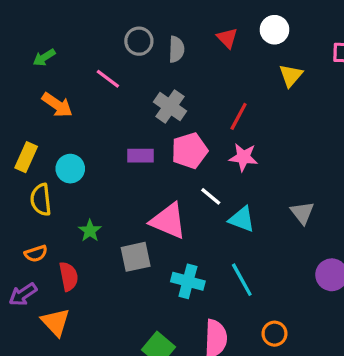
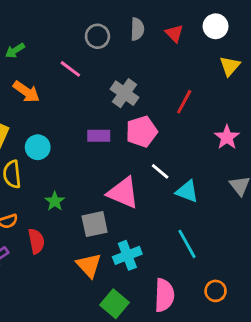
gray semicircle: (176, 49) -> (137, 29), moved
pink star: (243, 157) -> (227, 137), moved, turned 30
cyan cross: (188, 281) -> (127, 255), moved, turned -36
orange triangle: (56, 322) -> (89, 265), moved

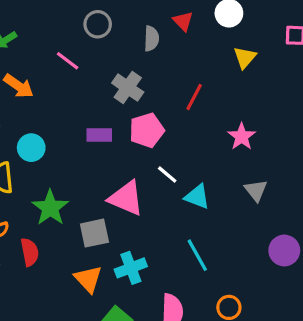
gray semicircle: (137, 29) -> (151, 39), moved
green star: (55, 201) -> (50, 208), size x1.6

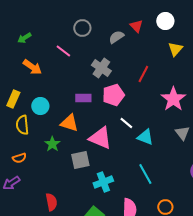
gray semicircle: (151, 39) -> (116, 37), turned -126
pink star: (242, 137) -> (173, 99), size x1.4
green star: (50, 208) -> (52, 144), size x0.7
red semicircle: (30, 252) -> (51, 202), moved
orange triangle: (88, 279) -> (69, 123), moved, turned -30

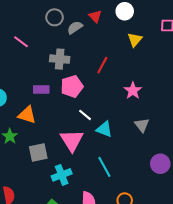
gray circle: (82, 28) -> (55, 17), moved
gray cross: (101, 68) -> (60, 59), turned -30
pink star: (173, 99) -> (133, 91), size x0.7
pink triangle: (100, 138) -> (72, 140), moved, turned 35

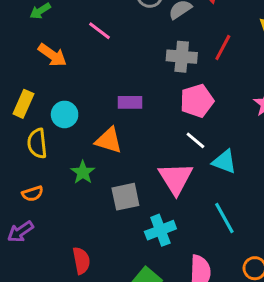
gray cross: (60, 59) -> (182, 57), moved
red line: (102, 65) -> (223, 48), moved
pink pentagon: (72, 86) -> (197, 101), moved

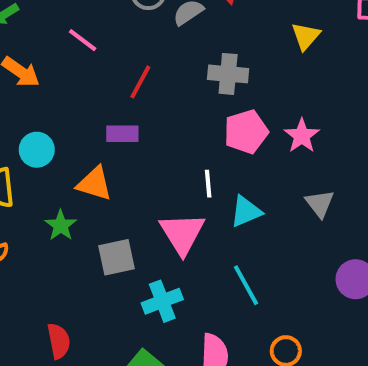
red line: (223, 48) -> (140, 82), moved
gray cross: (182, 57) -> (228, 74), moved
pink pentagon: (197, 101) -> (246, 132), moved
white line: (195, 140) -> (208, 184), turned 45
cyan triangle: (224, 162) -> (246, 211), turned -44

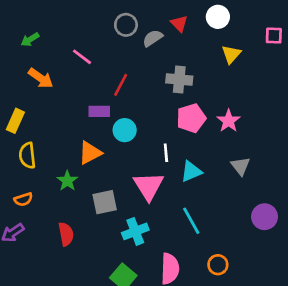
purple rectangle: (122, 134) -> (99, 111), moved
cyan circle: (37, 150) -> (125, 130), moved
orange triangle: (95, 184) -> (90, 153), turned -45
red semicircle: (59, 341) -> (66, 234), moved

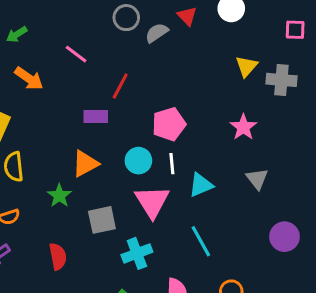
yellow triangle: (231, 54) -> (246, 66), moved
gray cross: (179, 79) -> (281, 80), moved
pink pentagon: (191, 118) -> (169, 124), moved
cyan circle: (125, 130) -> (138, 161), moved

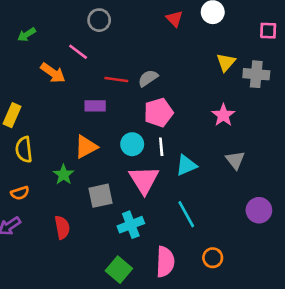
gray circle: (126, 18) -> (99, 20), moved
gray semicircle: (157, 33) -> (148, 78), moved
orange arrow: (29, 78) -> (53, 73), moved
red line: (120, 86) -> (116, 79), turned 70

